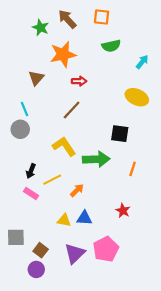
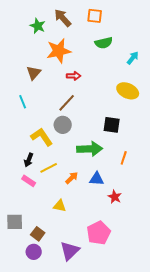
gray circle: (20, 129) -> (63, 125), moved
yellow L-shape: (64, 146) -> (42, 137), moved
blue triangle: (84, 218) -> (97, 179), moved
purple triangle: (75, 253) -> (70, 251), moved

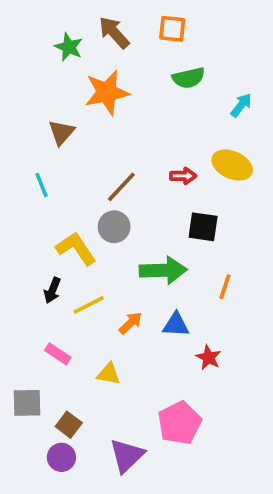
red arrow: (74, 76) -> (183, 176), moved
pink rectangle: (29, 181) -> (58, 354), moved

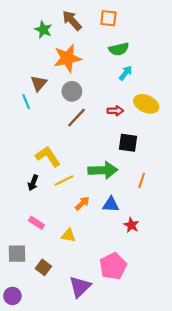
cyan arrow: (241, 105) -> (126, 73), moved
cyan line: (41, 185) -> (26, 102), moved
gray circle: (114, 227) -> (72, 91), moved
yellow line: (89, 305) -> (64, 180), moved
purple circle: (61, 457) -> (12, 296), moved

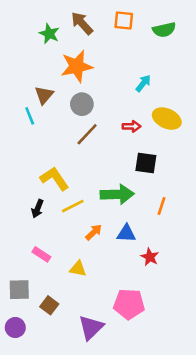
green semicircle: (119, 49) -> (164, 30), moved
pink pentagon: (113, 266) -> (129, 304), turned 30
purple circle: (12, 296) -> (15, 328), moved

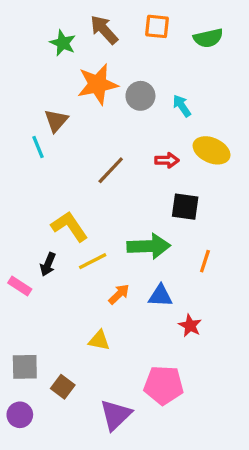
cyan arrow: (143, 83) -> (182, 106), turned -72
gray circle: (82, 104) -> (140, 96), moved
pink rectangle: (41, 254) -> (20, 286), moved

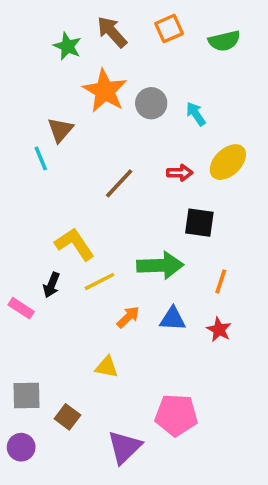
orange square: (157, 26) -> (169, 28), turned -30
orange star: (97, 84) -> (105, 91), turned -30
yellow ellipse: (212, 150) -> (228, 162), turned -68
red star: (190, 326) -> (219, 330), moved

